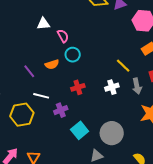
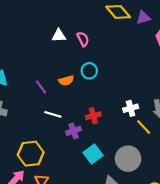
pink semicircle: (63, 36) -> (83, 39), moved
yellow line: (123, 66) -> (144, 127), moved
red cross: (78, 87) -> (93, 116), moved
yellow hexagon: (22, 115) -> (31, 154), moved

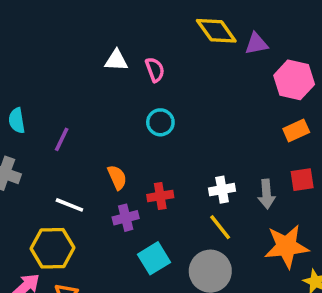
orange semicircle: (66, 81) -> (117, 177), moved, turned -104
purple line: (41, 87) -> (62, 139), moved, turned 56
white line: (53, 114) -> (69, 205), moved
yellow line: (144, 127) -> (220, 227), moved

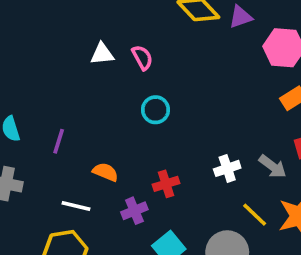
orange semicircle: (117, 177) -> (105, 172), moved, turned -35
gray arrow: (267, 194) -> (273, 166), turned -40
yellow line: (220, 227) -> (255, 215), moved

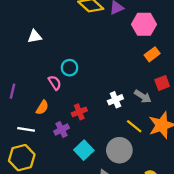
pink semicircle: (142, 58) -> (55, 83), moved
orange semicircle: (105, 172) -> (42, 107), turned 104

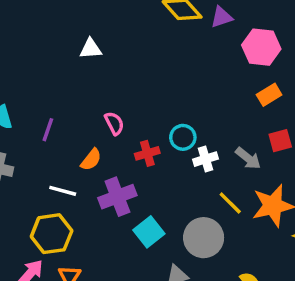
cyan circle: (70, 68) -> (183, 137), moved
red cross: (79, 112) -> (147, 153), moved
purple cross: (61, 130) -> (117, 197), size x1.5

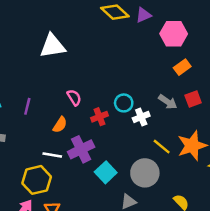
white triangle: (91, 49) -> (52, 46), size x1.6
gray arrow: (248, 158) -> (168, 102), moved
white line: (63, 191) -> (52, 155), moved

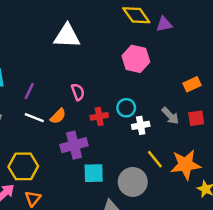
pink hexagon: (174, 34) -> (136, 59), moved
white line: (52, 155) -> (34, 118), moved
cyan square: (106, 172) -> (94, 173), turned 30

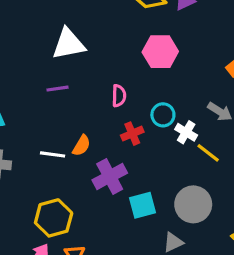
purple line: (29, 91) -> (57, 89), moved, turned 70
pink semicircle: (78, 92) -> (119, 96), moved, turned 35
white cross: (141, 125) -> (186, 132), turned -35
yellow line: (155, 159) -> (208, 153), moved

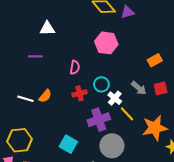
white triangle: (69, 44) -> (47, 29), size x0.7
purple cross: (110, 177) -> (99, 120), moved
cyan square: (142, 205) -> (68, 144), moved, turned 36

